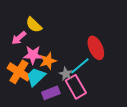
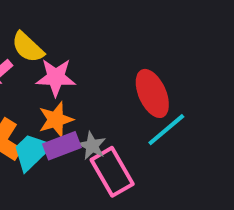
pink star: (33, 55) -> (56, 77), moved
cyan line: (80, 66) -> (166, 130), moved
purple rectangle: (51, 93) -> (62, 146), moved

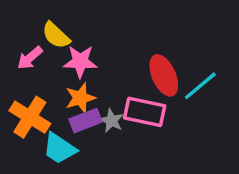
cyan line: (166, 130) -> (200, 86), moved
cyan trapezoid: (32, 152) -> (59, 148), moved, turned -102
pink rectangle: (112, 172) -> (145, 112), moved, turned -48

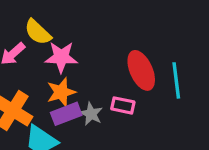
cyan line: (200, 86) -> (176, 80), turned -57
pink rectangle: (145, 112) -> (123, 105), size x0.6

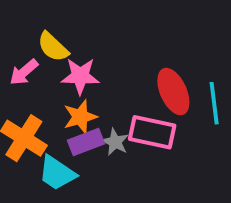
pink rectangle: (123, 105) -> (152, 132), size x1.6

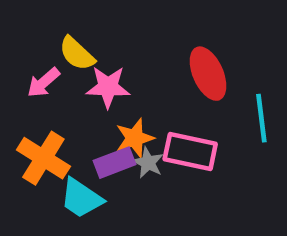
red ellipse: (173, 92) -> (208, 74), moved
orange star: (80, 117) -> (135, 138), moved

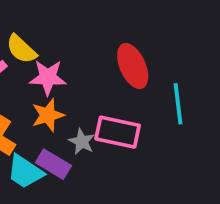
orange star: (135, 138) -> (48, 115), moved
purple rectangle: (115, 163) -> (53, 164), moved, turned 52

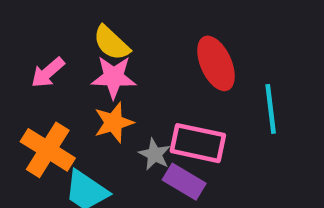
yellow semicircle: (21, 49) -> (111, 43), moved
purple rectangle: (53, 164) -> (184, 182), moved

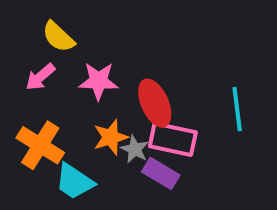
yellow semicircle: (111, 43) -> (58, 37), moved
red ellipse: (216, 63) -> (155, 103), moved
orange star: (114, 123) -> (111, 137), moved

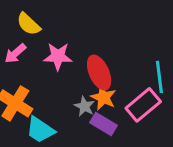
orange star: (111, 137) -> (103, 98), moved, turned -30
pink rectangle: (173, 139) -> (143, 105), moved, turned -52

